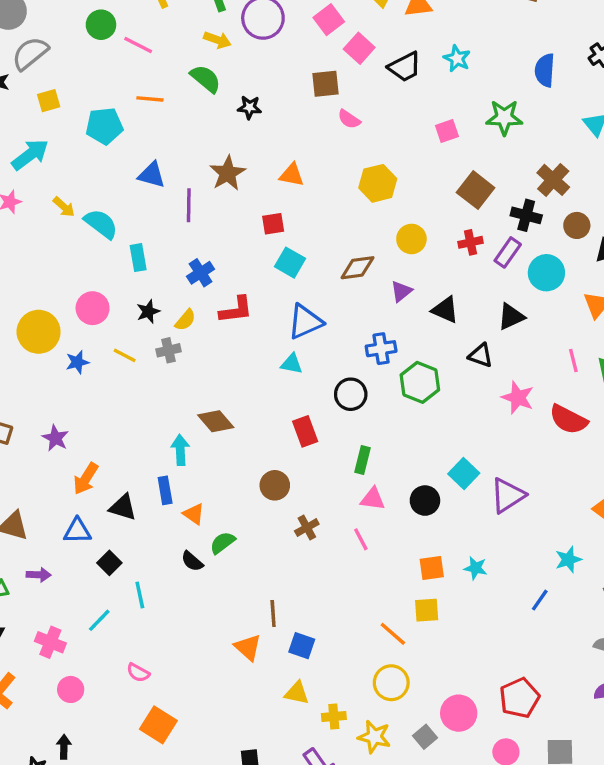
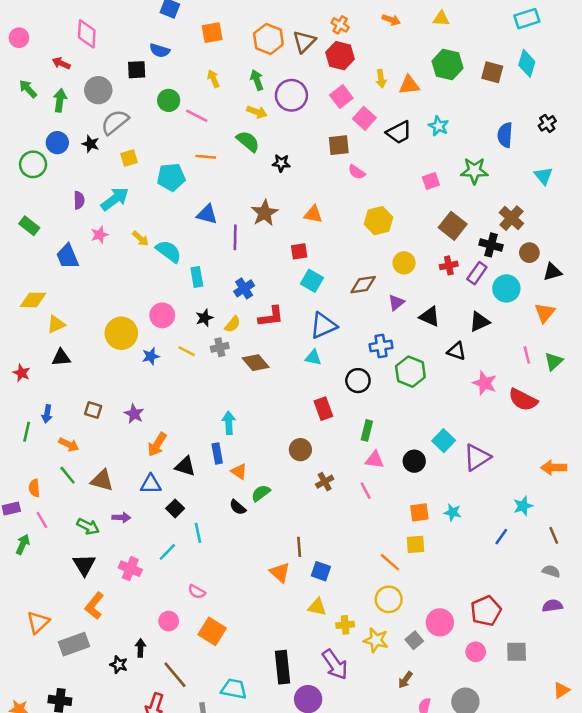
brown diamond: (216, 421) -> (256, 363), moved
pink circle: (71, 689) -> (169, 621), moved

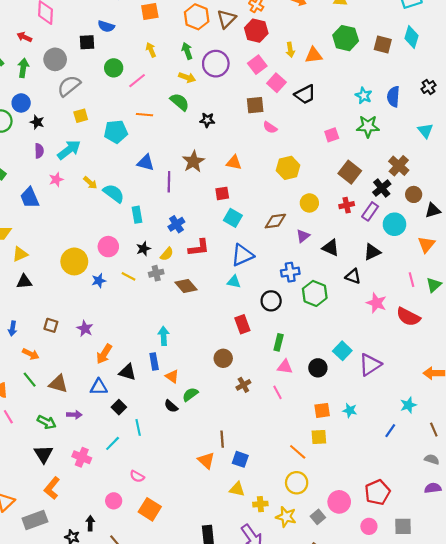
pink line: (197, 116) -> (137, 81), turned -66
cyan star: (439, 126) -> (364, 96), moved
black star: (91, 144) -> (37, 122), moved
black cross: (491, 245) -> (382, 188), turned 36

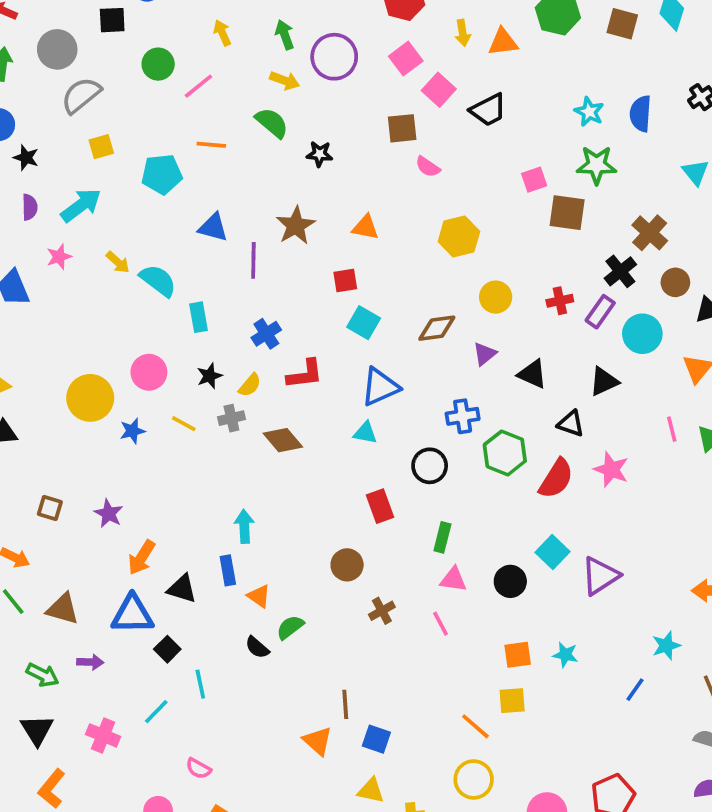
brown square: (350, 172) -> (567, 213), moved, turned -30
red semicircle: (408, 317) -> (556, 479), moved, turned -85
blue triangle: (99, 387) -> (132, 614), size x1.4

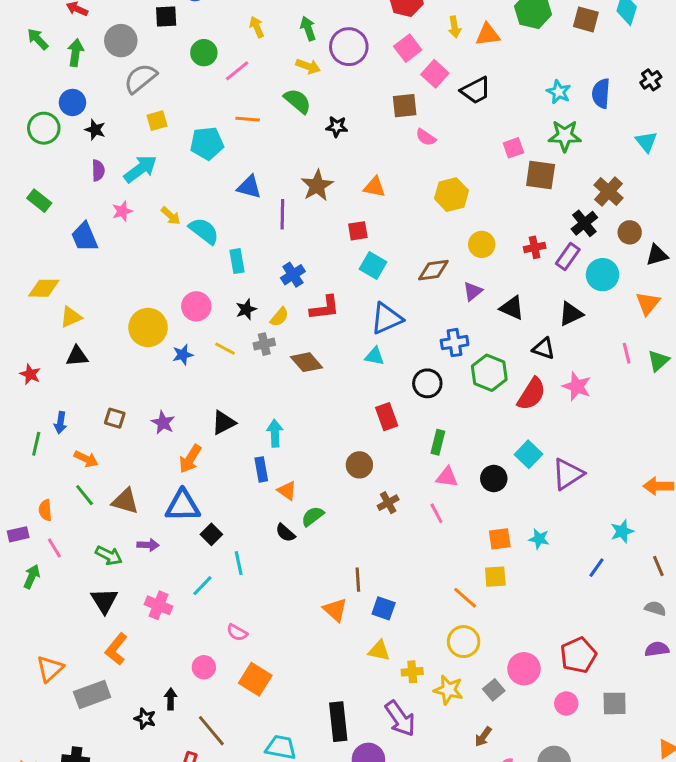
black triangle: (182, 589) -> (223, 423), moved, turned -44

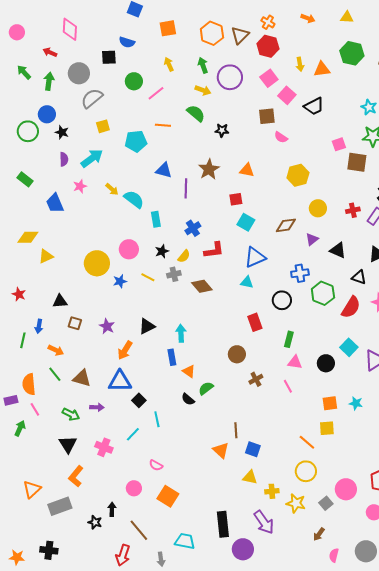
black triangle: (77, 356) -> (60, 301), moved
orange semicircle: (45, 510) -> (29, 384), size x1.5

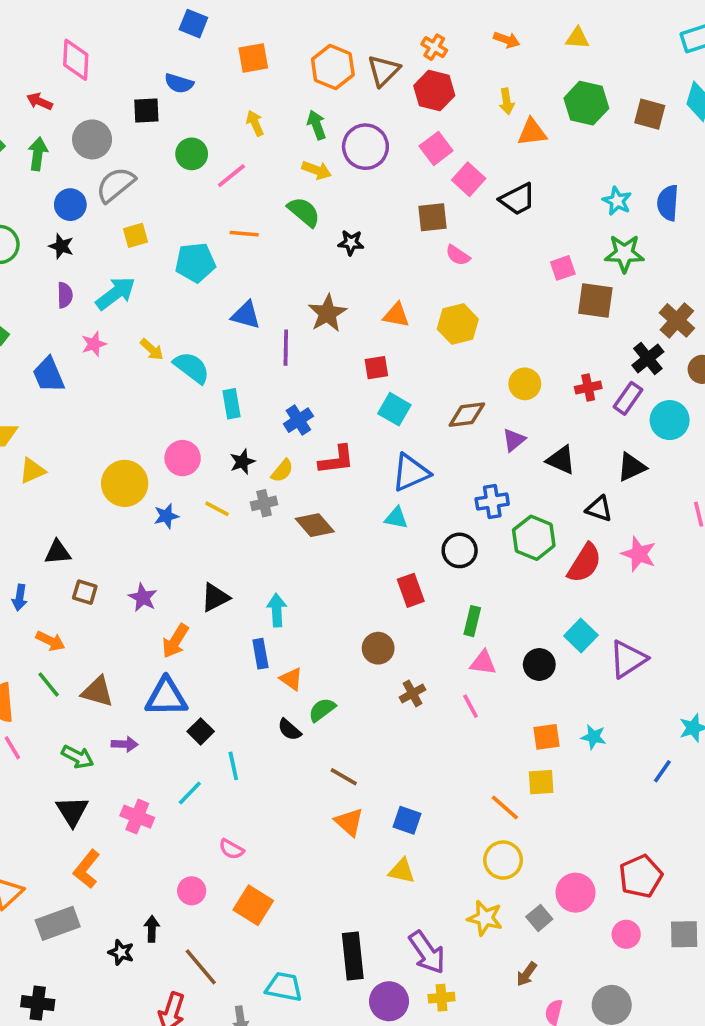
yellow arrow: (300, 64) -> (507, 101), moved
blue circle: (47, 114) -> (70, 205), moved
yellow hexagon: (298, 175) -> (458, 324), moved
brown line: (236, 430) -> (344, 777), moved, turned -56
yellow cross: (272, 491) -> (441, 998), moved

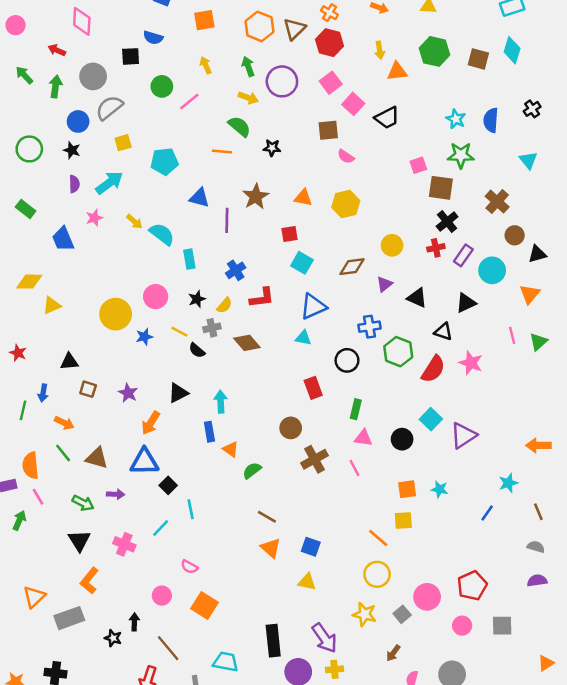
orange line: (244, 234) -> (222, 151), moved
black cross: (648, 359) -> (447, 222), moved
brown cross: (413, 693) -> (314, 459), size x1.5
black semicircle: (289, 730) -> (197, 350), moved

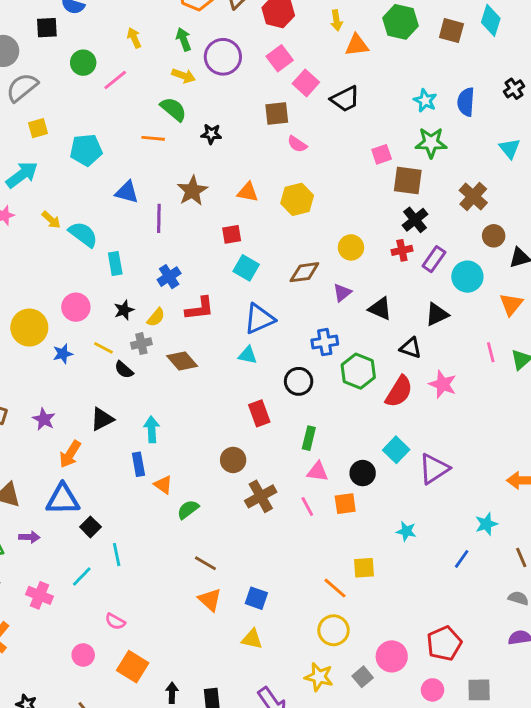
orange square: (407, 489) -> (345, 504), moved
black arrow: (134, 622) -> (172, 693), moved

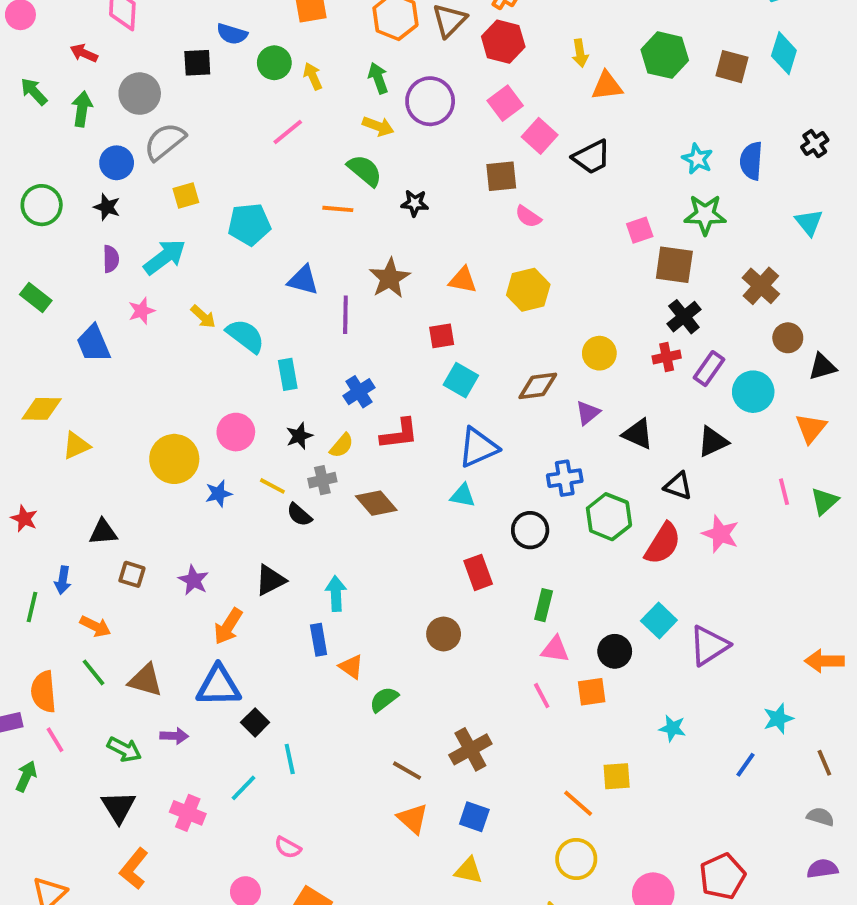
green circle: (83, 63) -> (274, 63), moved
brown cross: (261, 496) -> (470, 749), moved

